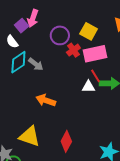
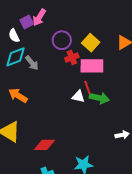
orange arrow: (46, 100) -> (18, 95), moved
red diamond: (66, 141) -> (44, 145), turned 50

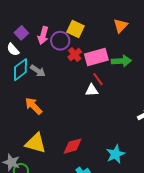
pink arrow: (39, 17) -> (43, 35), moved
yellow square: (91, 43) -> (76, 29), moved
orange arrow: (18, 95) -> (33, 106), turned 30
green arrow: (99, 98) -> (121, 61), moved

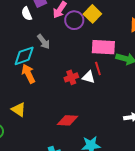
red cross: (75, 55) -> (71, 77), moved
cyan diamond: (20, 70) -> (24, 56), moved
yellow triangle: (36, 143) -> (19, 110), size x0.7
red diamond: (73, 146) -> (68, 120), moved

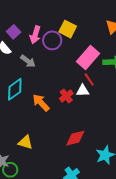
gray arrow: (44, 42) -> (28, 61), moved
pink rectangle: (103, 47) -> (88, 58), turned -35
orange arrow: (28, 74) -> (41, 103), moved

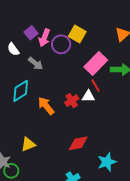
purple square: (14, 32) -> (31, 33), moved
yellow triangle: (25, 142) -> (28, 144), turned -42

